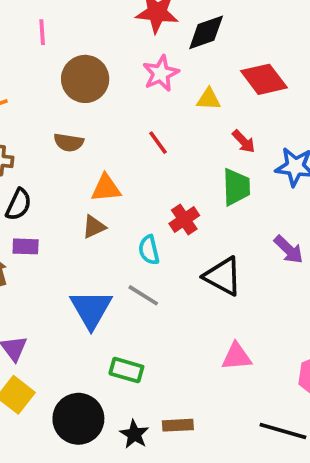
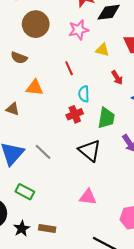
green trapezoid: (236, 187) -> (106, 118), moved
brown triangle: (94, 227) -> (13, 109), moved, turned 32
cyan semicircle: (149, 250) -> (84, 94), moved

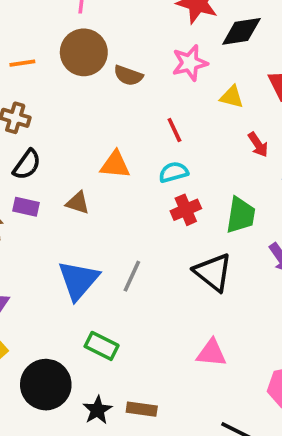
brown circle: (36, 24) -> (84, 52), moved
brown semicircle: (19, 58) -> (128, 75), moved
cyan semicircle: (84, 94) -> (174, 172), moved, turned 77
gray line: (43, 152) -> (132, 276), turned 72

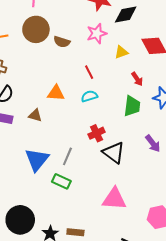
yellow triangle: (232, 97) -> (121, 52), turned -32
red cross: (186, 210) -> (97, 133), moved
green trapezoid: (241, 215) -> (132, 106), moved
green rectangle: (102, 346) -> (61, 181), moved
pink triangle: (211, 353) -> (114, 199), size x1.4

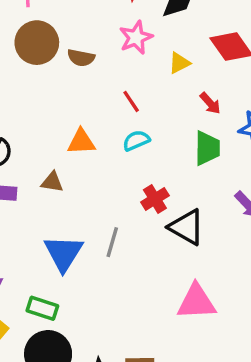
green rectangle: (61, 181) -> (42, 308), moved

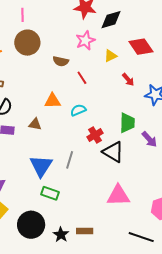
brown semicircle: (81, 58) -> (61, 61), moved
cyan semicircle: (136, 140) -> (78, 110), moved
green trapezoid: (207, 148) -> (127, 123), moved
green rectangle: (42, 308) -> (50, 193), moved

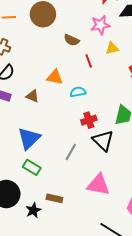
yellow triangle: (110, 56) -> (112, 48), moved
gray line: (70, 160) -> (71, 152), moved
brown rectangle: (85, 231) -> (54, 198), moved

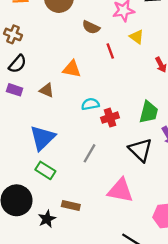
yellow triangle: (112, 48) -> (137, 37), turned 48
cyan semicircle: (78, 92) -> (90, 104), moved
black triangle: (103, 141) -> (140, 150), moved

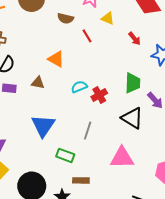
orange triangle: (72, 69) -> (56, 59), turned 30
green rectangle: (45, 170) -> (65, 155), moved

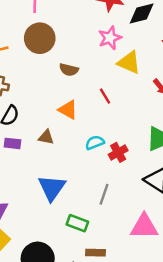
brown semicircle: (65, 18) -> (69, 70), moved
yellow triangle: (108, 18) -> (129, 62), size x1.5
red line: (87, 36) -> (105, 96), moved

